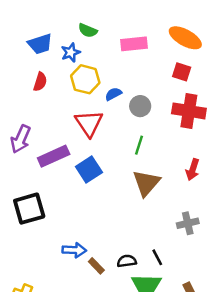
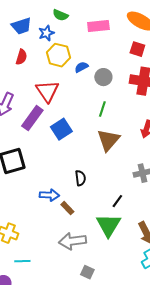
red triangle: (89, 123) -> (47, 91), moved
purple rectangle: (54, 156) -> (32, 118), turned -30
black line: (157, 257) -> (117, 201), turned 64
black semicircle: (127, 261) -> (80, 178), moved, turned 91

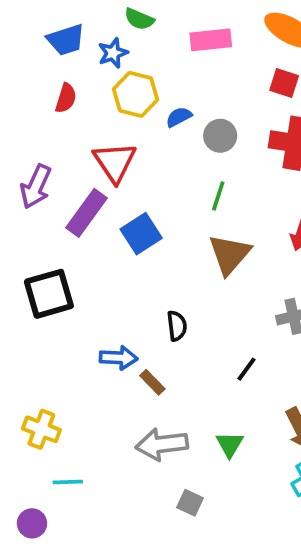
green triangle: (108, 225) -> (230, 444), moved, size x0.6

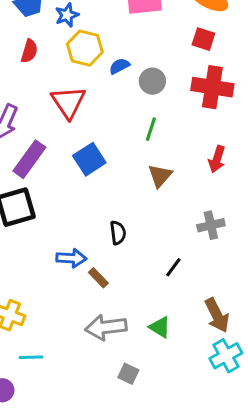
purple rectangle: (87, 213) -> (29, 159), moved
brown triangle: (230, 254) -> (160, 176), size x0.7
green triangle: (230, 444) -> (160, 327), turned -30

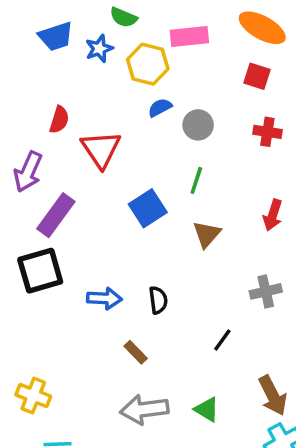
yellow hexagon: (85, 48) -> (148, 64), moved
red semicircle: (29, 51) -> (59, 120), moved
red cross: (212, 87) -> (267, 132), size x0.6
blue square: (89, 159) -> (148, 208), moved
blue arrow: (71, 258) -> (104, 298), moved

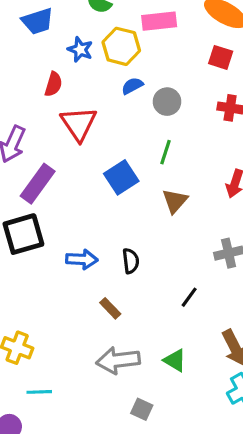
blue star: (99, 49) -> (80, 50), moved, turned -30
red semicircle: (59, 120) -> (53, 84), moved

